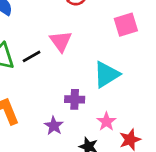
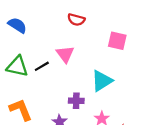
pink square: (126, 25) -> (117, 41), turned 30

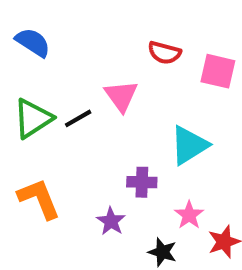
red semicircle: (76, 20) -> (164, 53), moved
green triangle: (17, 66) -> (33, 118), turned -45

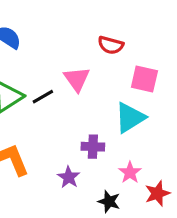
pink square: (218, 71) -> (144, 79), moved

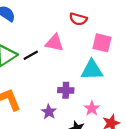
pink triangle: (77, 79) -> (54, 43), turned -42
cyan triangle: (130, 118) -> (92, 70), turned 30

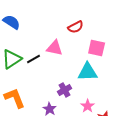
red semicircle: (78, 19) -> (76, 27), turned -42
purple cross: (66, 90) -> (65, 90), turned -32

